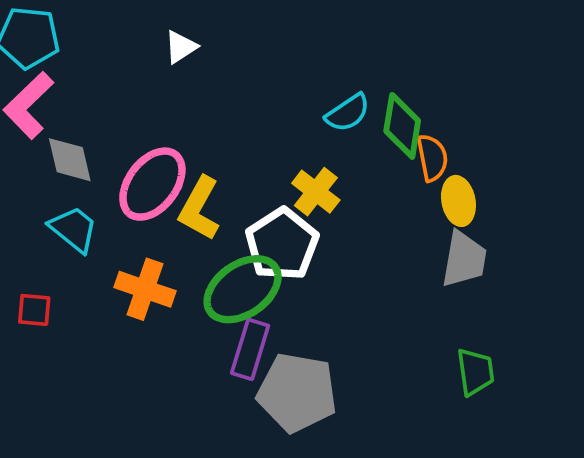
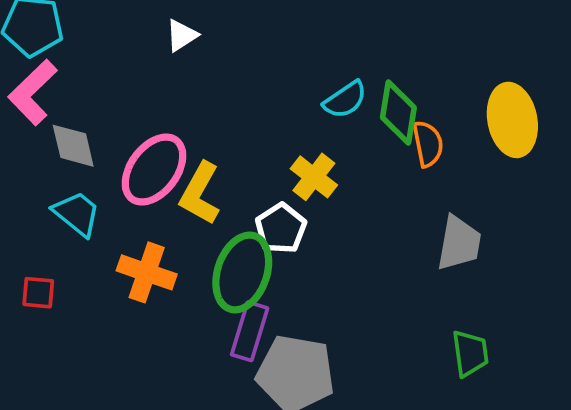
yellow ellipse: (458, 201) -> (512, 120), moved, size x1.5
white pentagon: (282, 244) -> (281, 228), size x0.7
green ellipse: (243, 289) -> (242, 272), turned -36

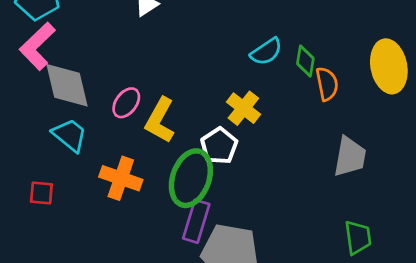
green diamond: (398, 113) -> (305, 61), size x0.7
gray diamond: (73, 146) -> (67, 85), size x1.4
pink ellipse: (154, 170) -> (126, 103), size x0.6

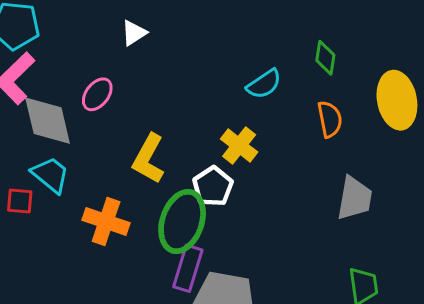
green diamond: (305, 61) -> (325, 58), moved
pink ellipse: (126, 103) -> (97, 94), moved
red square: (41, 193) -> (20, 201), moved

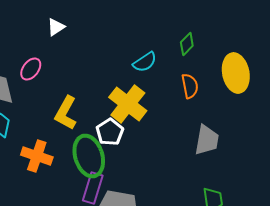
green diamond: (325, 58) -> (187, 44), turned 35
yellow cross: (239, 145) -> (128, 104), size x1.5
green ellipse: (182, 222) -> (89, 156), turned -36

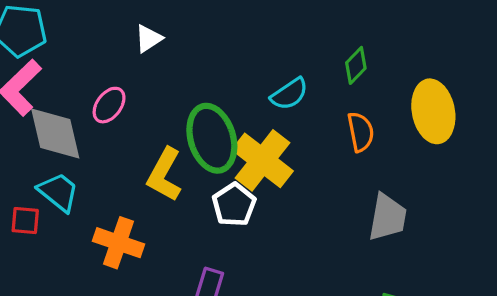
green ellipse: (89, 156) -> (212, 138), moved

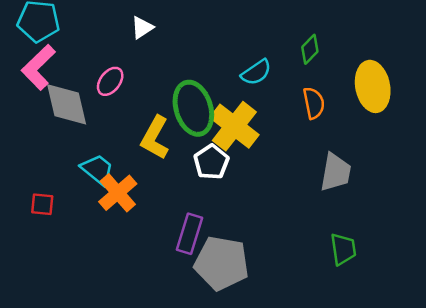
cyan trapezoid: (58, 192) -> (97, 170), moved
red square: (25, 221) -> (42, 204), moved
orange cross: (119, 243) -> (118, 193), turned 30

